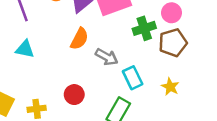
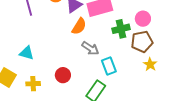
orange semicircle: (79, 39) -> (79, 26), moved
cyan triangle: (25, 49) -> (27, 53), moved
yellow star: (170, 87) -> (150, 64), moved

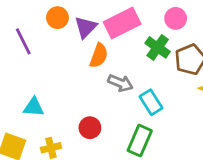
pink circle: (143, 19) -> (176, 18), moved
green cross: (121, 29) -> (158, 47), turned -30

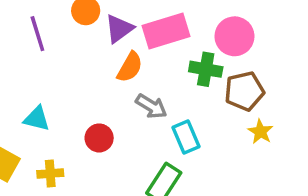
pink circle: (176, 18) -> (234, 36), size x1.4
green cross: (158, 47) -> (206, 69), turned -35
red circle: (90, 128) -> (99, 138), moved

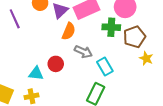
cyan triangle: (37, 119) -> (36, 73), moved
red circle: (99, 138) -> (56, 64), moved

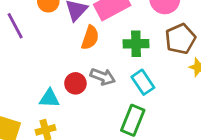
green cross: (111, 27) -> (136, 44), moved
gray arrow: (83, 52) -> (103, 77), moved

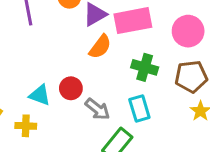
gray arrow: (103, 77) -> (97, 109), moved

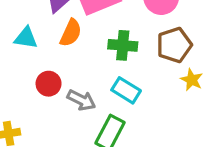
cyan triangle: (40, 95) -> (26, 38), moved
cyan rectangle: (139, 109) -> (126, 90), turned -30

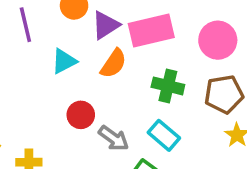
cyan triangle: (26, 38) -> (64, 61), turned -45

